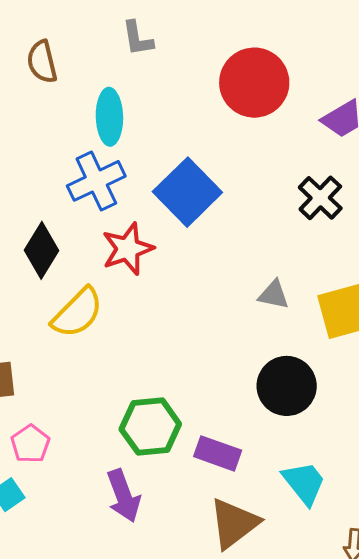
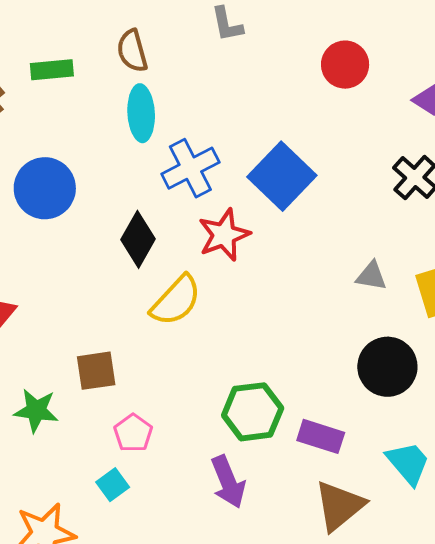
red circle: (254, 83) -> (345, 65), size x0.7
cyan ellipse: (109, 117) -> (141, 113), moved

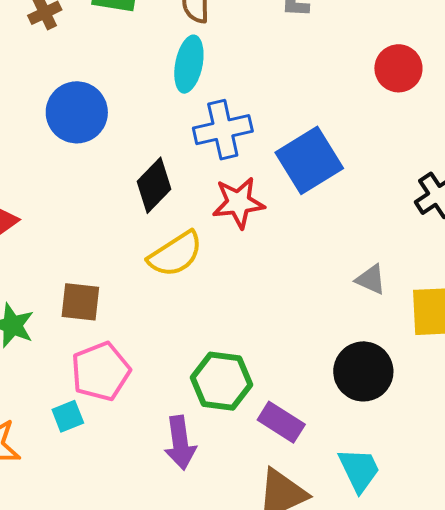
pink pentagon: (133, 433) -> (101, 372), size x1.5

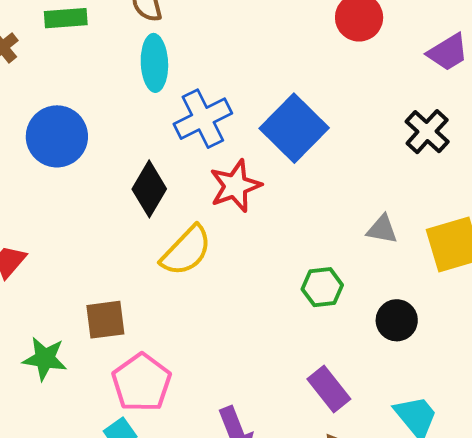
black circle: (363, 371) -> (397, 320), size x0.7
green hexagon: (221, 381) -> (322, 287), moved, size x0.7
purple rectangle: (281, 422) -> (329, 389), turned 33

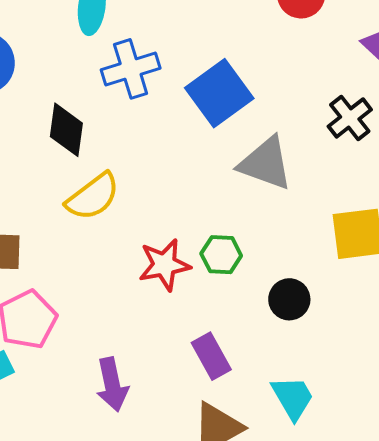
red star: (235, 186) -> (164, 265), moved
black diamond: (149, 189) -> (66, 130), turned -32
gray triangle: (382, 229) -> (266, 163), moved, size x1.8

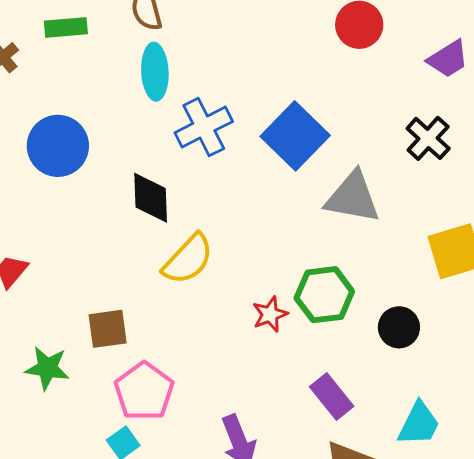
green hexagon: (221, 255) -> (324, 295), size x1.4
red star: (164, 265) -> (270, 314), size x0.7
cyan trapezoid: (293, 398) -> (419, 424), turned 66

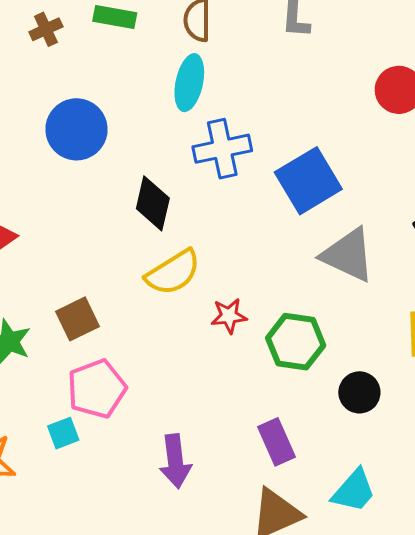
red star: (270, 314) -> (229, 316), moved
brown square: (108, 329) -> (78, 319), turned -33

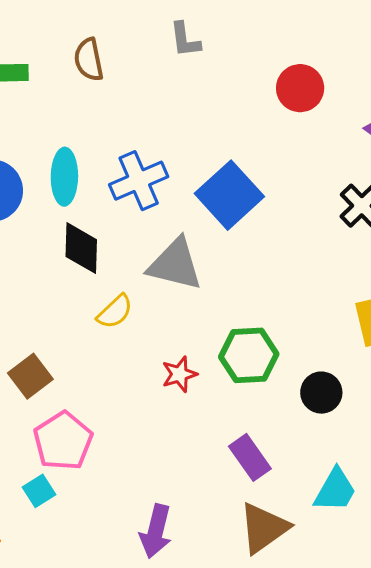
cyan ellipse: (189, 83) -> (64, 177), moved
gray triangle: (348, 255) -> (175, 264), moved
yellow semicircle: (173, 272) -> (115, 312), size x0.7
red star: (229, 316) -> (179, 374), moved
purple arrow: (175, 461) -> (156, 531), moved, turned 32

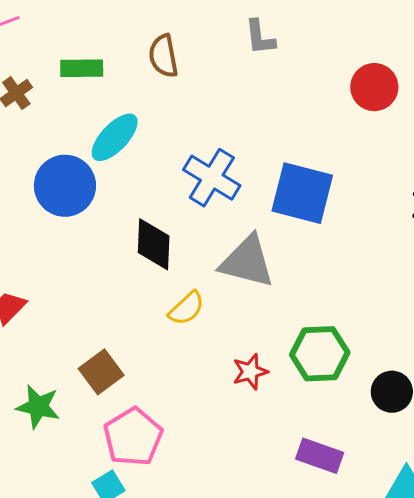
cyan ellipse: (64, 177) -> (115, 137), moved, turned 42
blue cross: (139, 181) -> (212, 178), turned -36
blue square: (229, 195) -> (302, 193), turned -34
purple rectangle: (250, 457) -> (320, 456), turned -36

